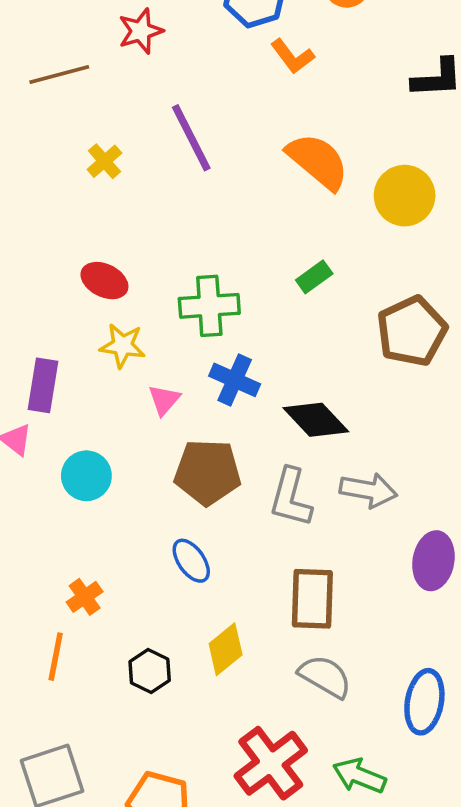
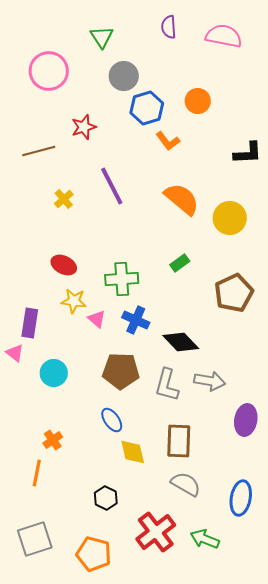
pink triangle: (164, 400) -> (97, 319), moved, turned -30
yellow diamond: (226, 649) -> (133, 452), moved, turned -64
black hexagon: (150, 671) -> (106, 498), moved

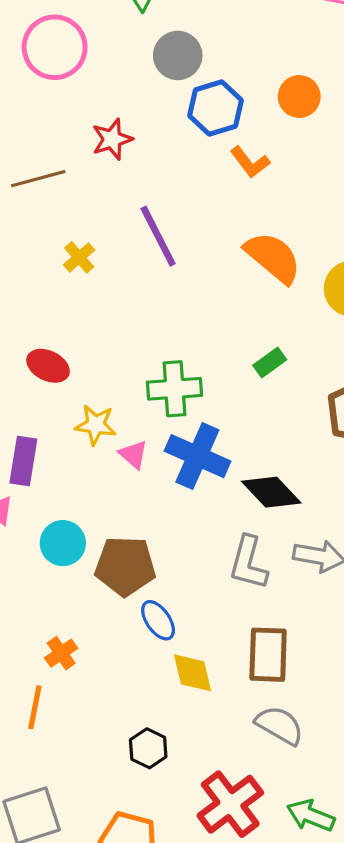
red ellipse: (64, 265) -> (48, 366), moved
blue cross: (136, 320) -> (197, 456), size x1.4
brown pentagon: (121, 371) -> (125, 566), moved

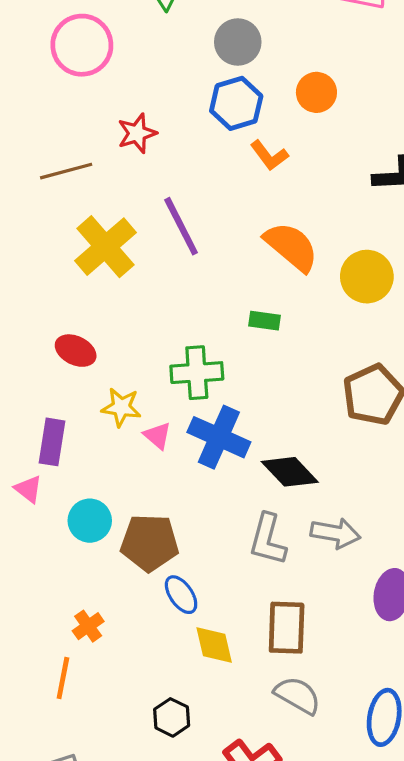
gray circle: (178, 55) -> (238, 42), moved
yellow cross: (79, 257) -> (105, 247), size x2.0
green rectangle: (270, 362) -> (265, 321), moved, turned 44

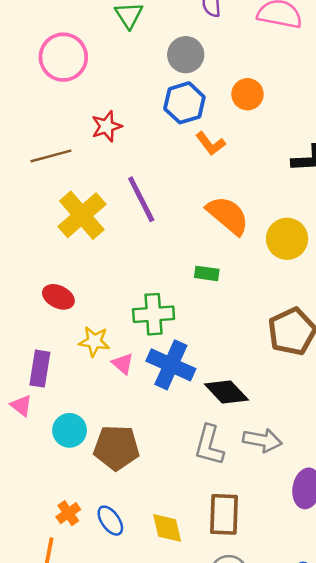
blue ellipse: (181, 595) -> (110, 521), moved

